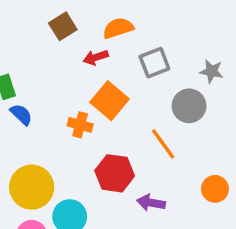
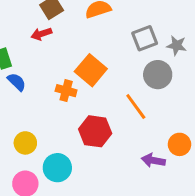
red arrow: (96, 57) -> (41, 34), moved
gray square: (154, 63) -> (145, 38), moved
yellow circle: (32, 187) -> (25, 143), size x0.6
purple arrow: (151, 203) -> (153, 160), moved

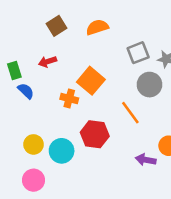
red arrow: (41, 34) -> (48, 62), moved
cyan circle: (57, 168) -> (62, 151), moved

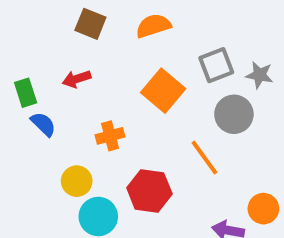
brown square: (56, 26) -> (90, 24), turned -36
orange square: (91, 81) -> (163, 91), moved
orange cross: (69, 99) -> (110, 136), turned -30
yellow circle: (34, 144) -> (77, 181), moved

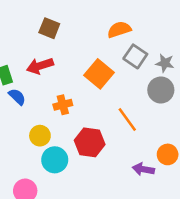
orange semicircle: (153, 26) -> (119, 30), moved
gray square: (216, 65) -> (135, 56), turned -35
red arrow: (77, 79) -> (40, 66), size x1.4
gray circle: (234, 114) -> (161, 90), moved

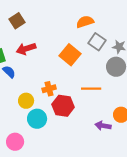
brown square: (49, 28) -> (17, 21), moved, turned 35
orange cross: (63, 105) -> (49, 89), moved
orange line: (127, 120) -> (91, 89), turned -54

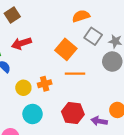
orange line: (91, 89) -> (75, 74), moved
yellow circle: (26, 101) -> (23, 88), moved
red hexagon: (63, 106) -> (73, 113), moved

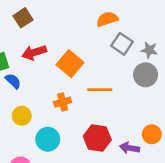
orange square: (66, 49) -> (70, 64), moved
yellow circle: (23, 88) -> (22, 116), moved

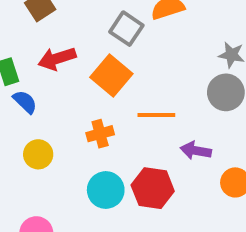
gray square: (122, 44) -> (126, 29), moved
cyan circle: (48, 139) -> (106, 190), moved
purple arrow: (129, 148) -> (196, 151), moved

